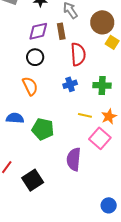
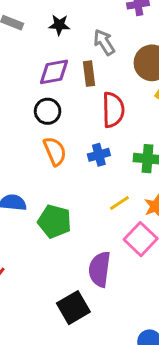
orange semicircle: (30, 86) -> (55, 151), moved
yellow line: (85, 115) -> (119, 203), turned -48
black square: (33, 180) -> (73, 308), moved

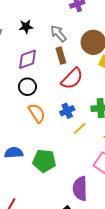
brown rectangle: (89, 74) -> (61, 55), moved
red semicircle: (113, 110) -> (72, 79), turned 55
yellow line: (119, 203) -> (80, 128), moved

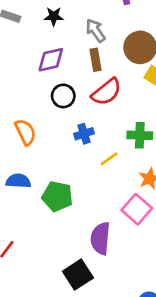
black circle: (27, 87) -> (63, 96), moved
blue cross: (67, 111) -> (84, 134), moved
orange semicircle: (37, 113) -> (25, 132), moved

